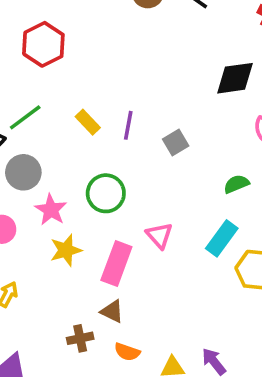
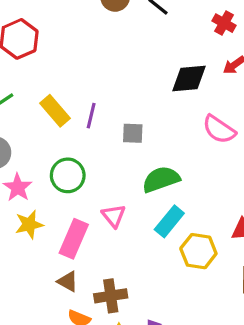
yellow rectangle: (88, 122) -> (55, 111), size x1.4
gray square: (176, 143) -> (133, 133), turned 30
green semicircle: (236, 184) -> (161, 179), moved, size x1.6
brown cross: (80, 338) -> (111, 296), moved, size x1.4

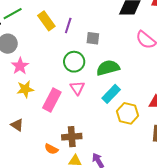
green circle: (68, 175) -> (74, 62), moved
brown triangle: (68, 281) -> (17, 125), moved

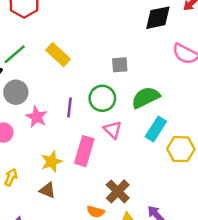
purple line: (68, 25) -> (69, 108), moved
yellow star: (25, 89) -> (52, 162), moved
brown cross: (72, 137) -> (118, 191), turned -30

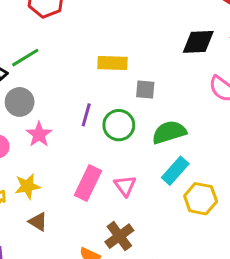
yellow rectangle: (58, 55) -> (113, 63), moved, turned -50
purple line: (69, 108) -> (86, 115), moved
pink triangle: (113, 130) -> (125, 186), moved
yellow star: (52, 162) -> (27, 186), moved

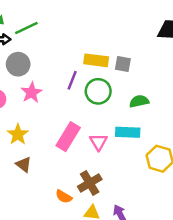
yellow rectangle: (113, 63) -> (96, 60), moved
green semicircle: (169, 132) -> (139, 101), size x0.7
cyan rectangle: (175, 171) -> (128, 132), moved, turned 45
yellow star: (27, 186) -> (18, 134), turned -30

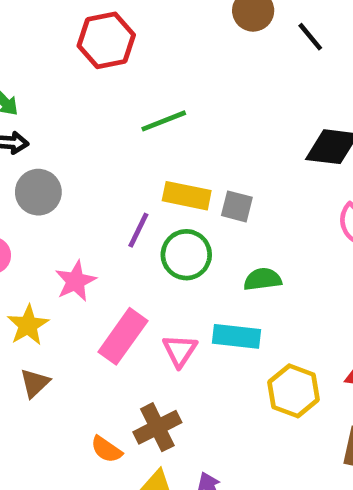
green line: (26, 28) -> (164, 121), moved
pink star: (32, 93) -> (75, 281), moved
brown triangle: (24, 164) -> (35, 383), turned 35

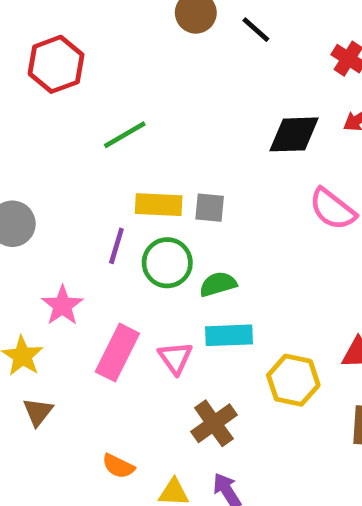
green semicircle: (263, 279) -> (218, 284), moved
brown cross: (157, 427) -> (214, 423), moved

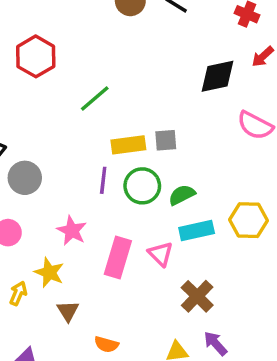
yellow hexagon: (293, 380) -> (248, 220), moved
orange semicircle: (118, 466) -> (106, 344), moved

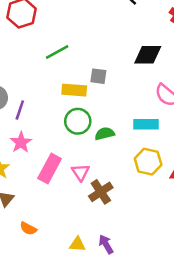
gray square: (166, 140) -> (98, 76), moved
purple line: (103, 180) -> (20, 110), moved
cyan rectangle: (197, 231) -> (146, 124), moved
brown cross: (197, 296) -> (101, 192), moved

